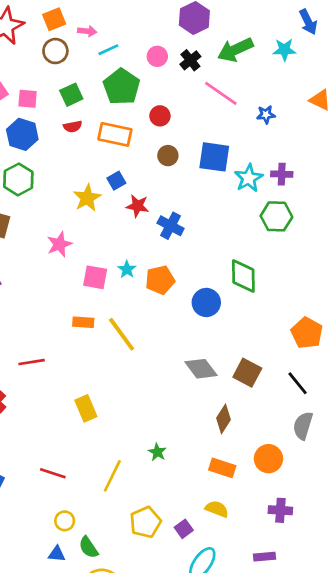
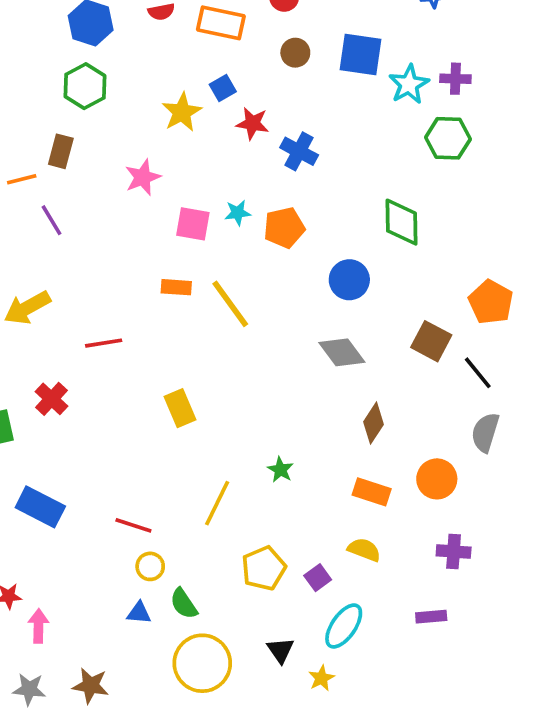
cyan star: (127, 269) -> (238, 213), turned 30
blue circle: (206, 302) -> (349, 280), moved
brown square: (247, 373) -> (431, 341), moved
red line: (53, 473) -> (133, 525), moved

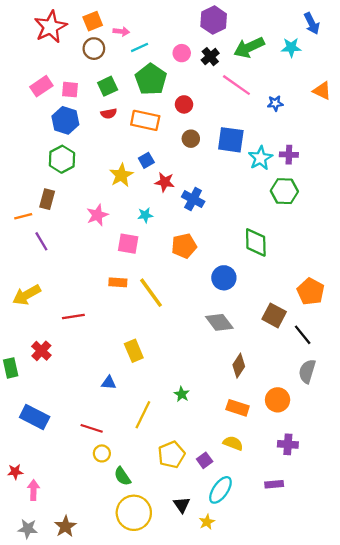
cyan star: (238, 213) -> (145, 215), moved
yellow rectangle: (180, 408) -> (134, 351), moved
blue triangle: (139, 613) -> (109, 383), moved
brown star: (91, 686) -> (65, 526), turned 30

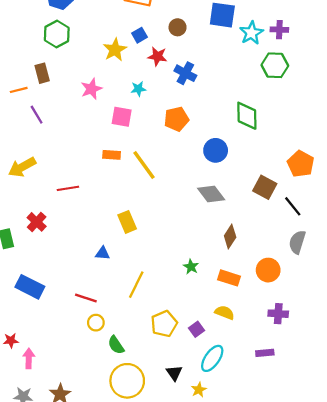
brown circle: (191, 139) -> (178, 27), moved
brown rectangle: (47, 199) -> (42, 73), turned -30
green star: (182, 394) -> (191, 267), moved

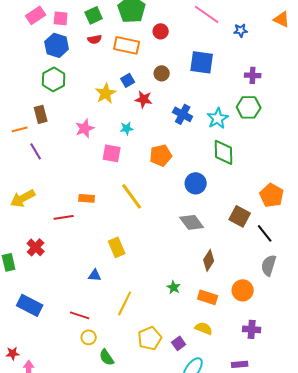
cyan star: (251, 33) -> (218, 118), moved
blue cross: (185, 73) -> (183, 114), moved
orange rectangle: (112, 155) -> (87, 198), moved

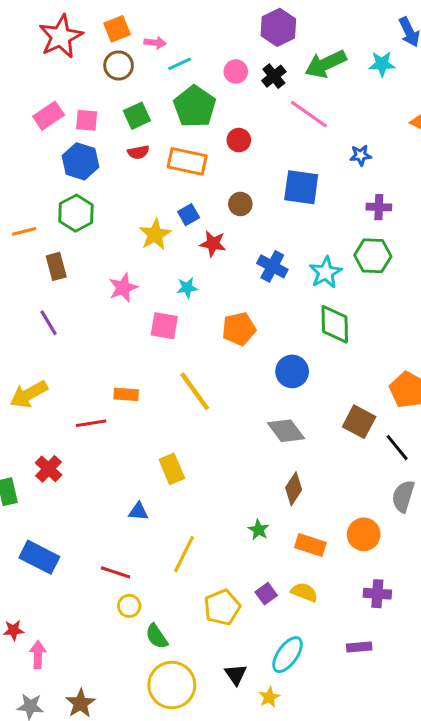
blue star: (241, 30) -> (361, 155), moved
orange line: (20, 129) -> (24, 231), moved
brown diamond: (209, 260) -> (294, 489), moved
purple square: (179, 343) -> (266, 594), moved

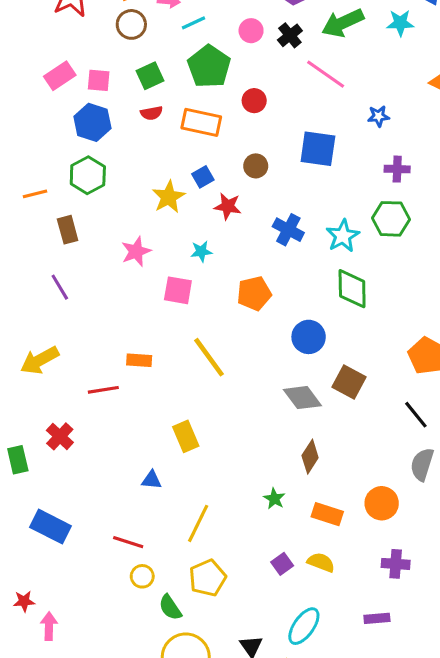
brown square: (359, 422) -> (349, 382), moved
yellow pentagon: (222, 607) -> (208, 578), moved

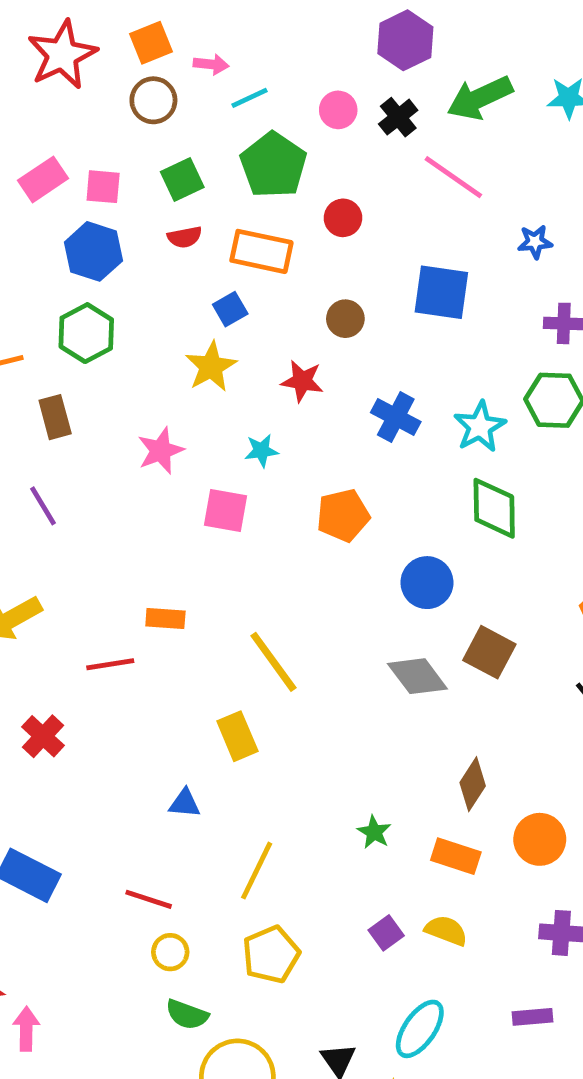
blue square: (203, 177) -> (230, 309), moved
yellow line: (209, 357) -> (273, 662), moved
brown diamond: (310, 457) -> (473, 784), moved
green semicircle: (170, 607) -> (187, 1015), moved, turned -36

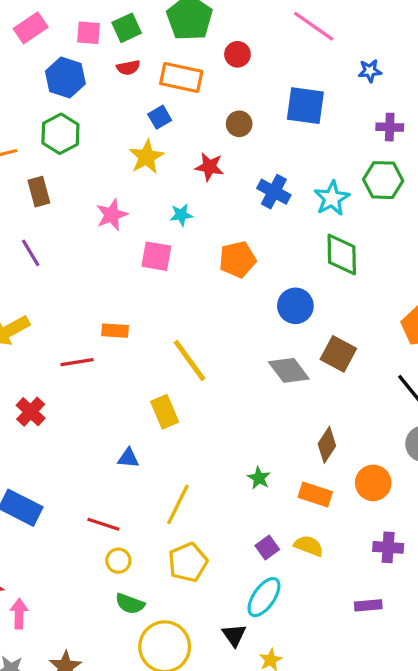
pink square: (103, 187) -> (89, 33), moved
cyan ellipse: (420, 1029) -> (264, 597), moved

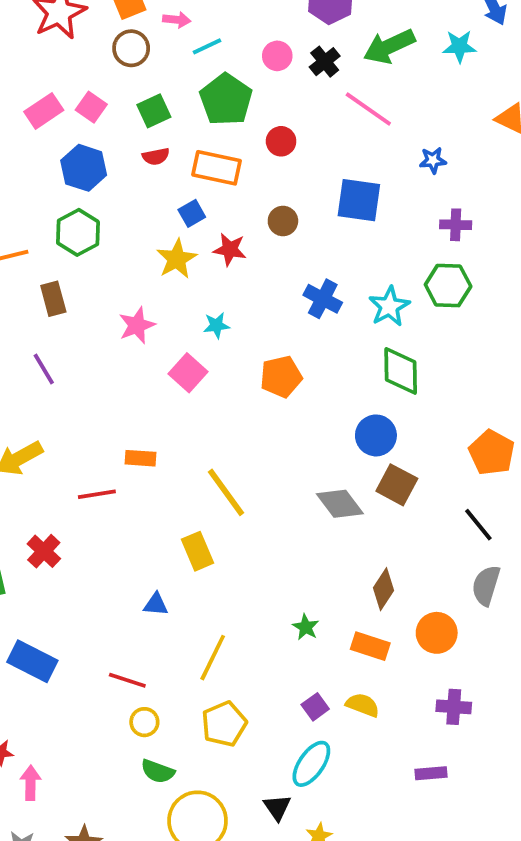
pink square: (89, 33) -> (91, 107), moved, turned 30
red star: (209, 167) -> (230, 249), moved
pink square: (156, 256) -> (188, 373), turned 32
blue circle: (295, 306) -> (376, 435), moved

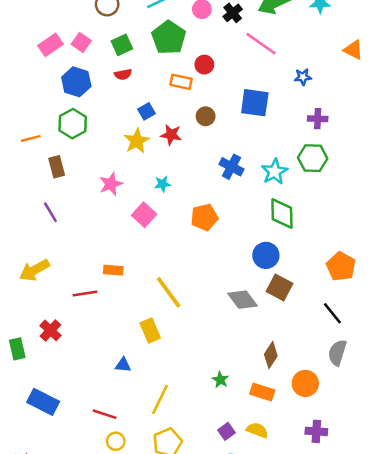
orange rectangle: (217, 168) -> (181, 82), moved, size x0.7

